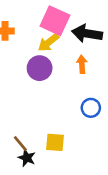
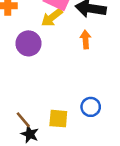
purple circle: (40, 68) -> (28, 43), moved
blue circle: (91, 108) -> (91, 107), moved

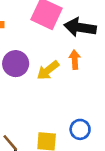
yellow arrow: (52, 17) -> (48, 70), moved

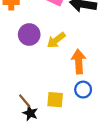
orange arrow: (75, 60) -> (79, 61), moved, size x1.5

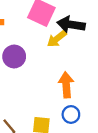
yellow arrow: (56, 40) -> (57, 39), moved

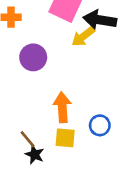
orange arrow: (66, 85) -> (62, 107), moved

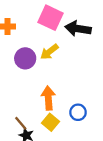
yellow arrow: (83, 37) -> (49, 52), moved
yellow square: (65, 138) -> (50, 122), turned 35

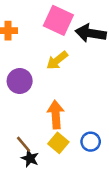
purple circle: (25, 58) -> (20, 81), moved
blue circle: (78, 112) -> (91, 142), moved

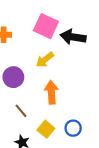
orange arrow: (56, 115) -> (51, 92), moved
brown line: (23, 144) -> (21, 111), moved

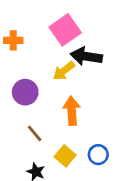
pink square: (46, 26) -> (65, 30), turned 30
black arrow: (73, 37) -> (86, 56), moved

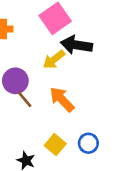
orange arrow: (72, 111) -> (62, 99), turned -40
brown line: (35, 133) -> (25, 99), moved

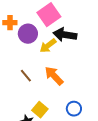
purple circle: (15, 81) -> (28, 34), moved
yellow square: (55, 145) -> (40, 110), moved

